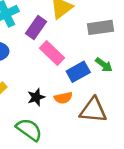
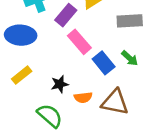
blue rectangle: (78, 72) -> (104, 63), turned 75
orange semicircle: (63, 98) -> (83, 97), moved

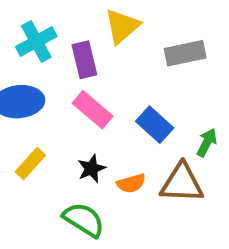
purple rectangle: (66, 15) -> (84, 60), turned -45
pink rectangle: (79, 42) -> (93, 110), moved
green arrow: (130, 58) -> (207, 143), moved, turned -96

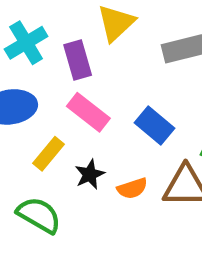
yellow rectangle: (30, 163) -> (49, 154), moved
green semicircle: (84, 220) -> (39, 215), moved

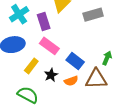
blue rectangle: (154, 126) -> (75, 61), moved

